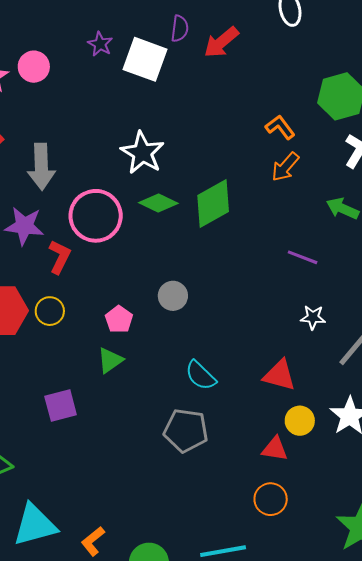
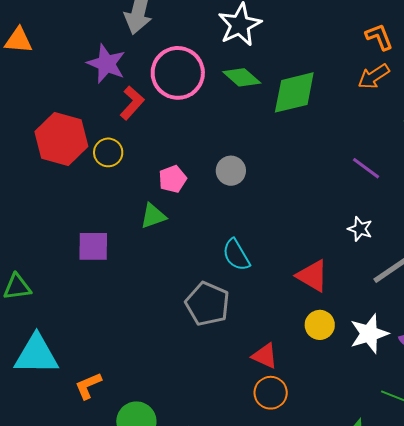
red triangle: (275, 449) -> (265, 356), moved

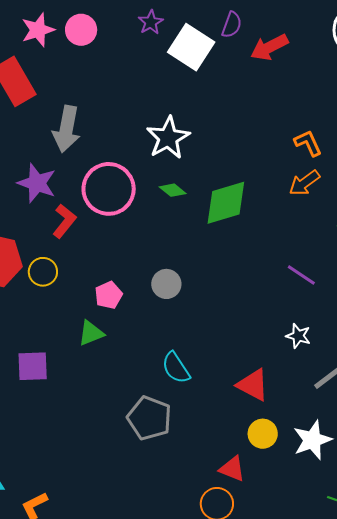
green diamond: (242, 77) -> (173, 190), size x0.7
red triangle: (265, 356) -> (232, 469), moved

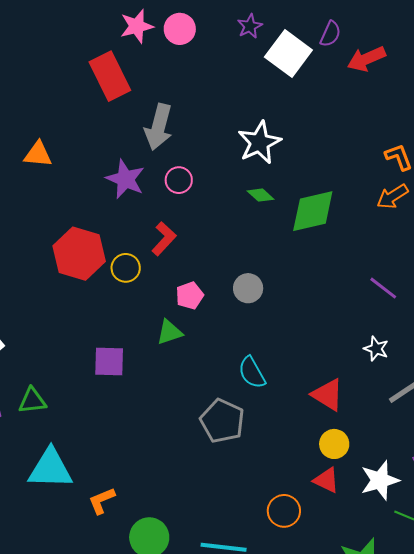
pink circle: (109, 189) -> (179, 180), moved, size x0.5
red L-shape: (64, 221) -> (164, 239), moved
white star: (312, 440) -> (380, 480), moved
red triangle: (232, 469) -> (326, 480), moved

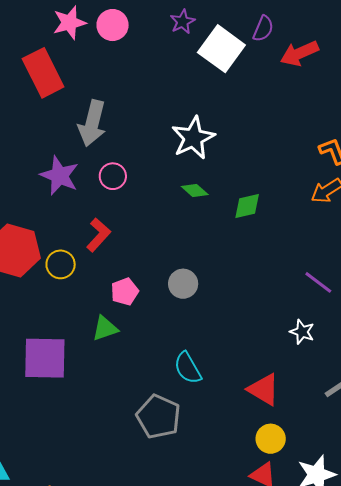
green diamond: (313, 211) -> (247, 206), size x0.6
white star: (376, 349) -> (302, 332), moved
purple square: (109, 361) -> (45, 358), size x1.4

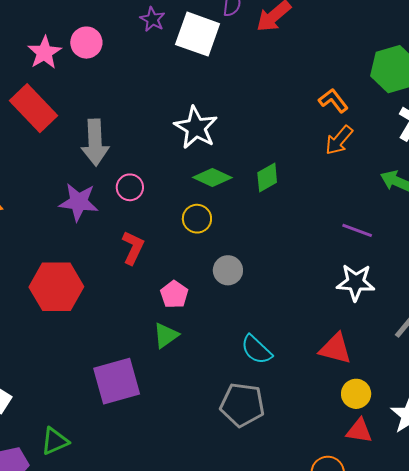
green diamond: (195, 190) -> (212, 178), size x1.4
yellow circle: (61, 264) -> (197, 219), moved
white star: (302, 332) -> (356, 282), size x1.5

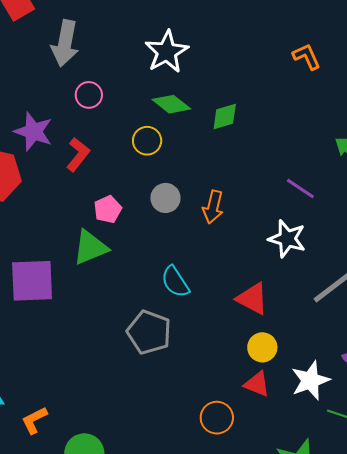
orange arrow: (339, 140) -> (213, 207), moved, turned -40
purple star: (79, 202) -> (33, 132), moved
green triangle: (166, 335) -> (90, 247), size x1.4

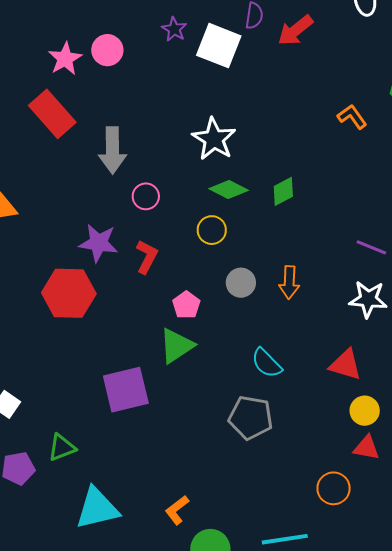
orange L-shape: (34, 420) -> (177, 510), moved

